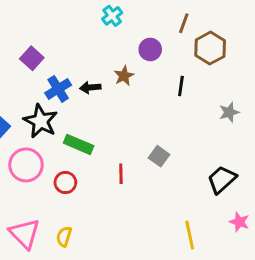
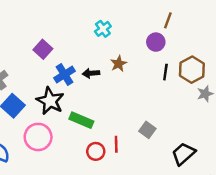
cyan cross: (112, 16) -> (103, 29), moved
brown hexagon: (210, 48) -> (192, 70), moved
purple circle: (150, 49) -> (156, 42), moved
black trapezoid: (222, 180) -> (183, 154), moved
red circle: (65, 182) -> (96, 151), moved

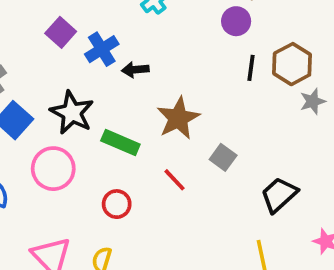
brown star: (119, 64) -> (178, 118), moved, size x1.6
blue cross: (65, 74) -> (102, 49), moved
red line: (116, 144) -> (175, 180), turned -42
red circle: (96, 151) -> (117, 204), moved

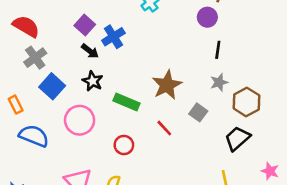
brown hexagon: (292, 64) -> (246, 102), moved
black arrow: (135, 70) -> (90, 51), moved, turned -138
gray star: (313, 101) -> (219, 82), moved
black star: (72, 113) -> (93, 81), size x0.7

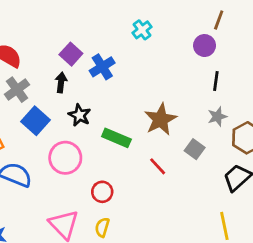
black arrow: (90, 51) -> (61, 82), moved, turned -120
red circle: (124, 145) -> (102, 192), moved

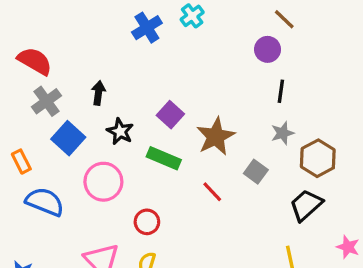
brown line: (219, 20) -> (284, 19), turned -66
cyan cross: (142, 30) -> (192, 16), moved
purple square: (71, 54) -> (170, 115), moved
blue cross: (102, 67) -> (147, 28), moved

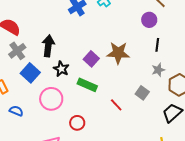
black arrow: (98, 93) -> (48, 46), size x1.5
brown star: (216, 136) -> (118, 53), moved, turned 30
blue semicircle: (45, 202) -> (16, 111), size x0.6

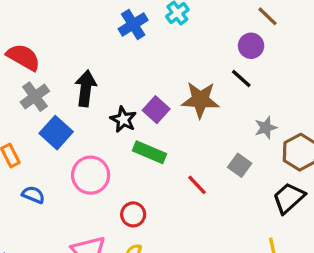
black line: (157, 45) -> (241, 79), moved, turned -56
black star: (61, 69) -> (123, 119), moved

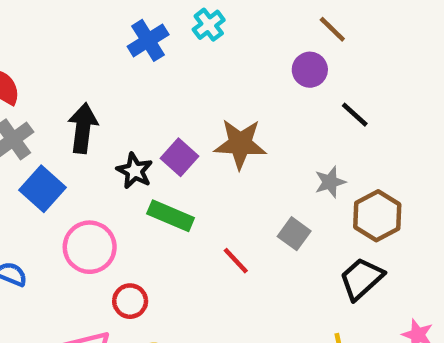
black line: (241, 79) -> (355, 115), moved
red circle: (133, 214) -> (130, 301), moved

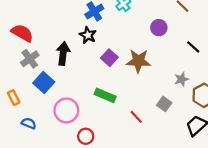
purple circle: (310, 70) -> (159, 28), moved
purple square: (180, 157) -> (109, 58), moved
black star: (135, 171) -> (88, 35), moved

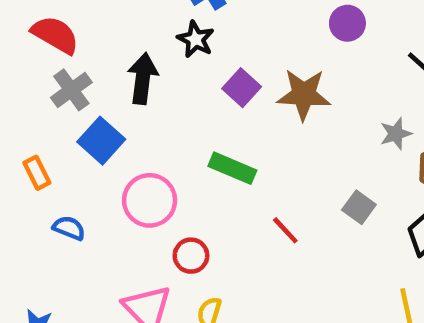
gray square: (164, 104) -> (359, 207), moved
red line: (136, 117) -> (285, 230), moved

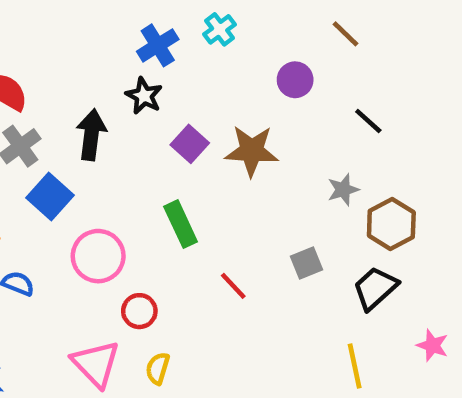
green rectangle: (232, 168) -> (181, 224), turned 42
gray square: (359, 207) -> (307, 263), turned 32

